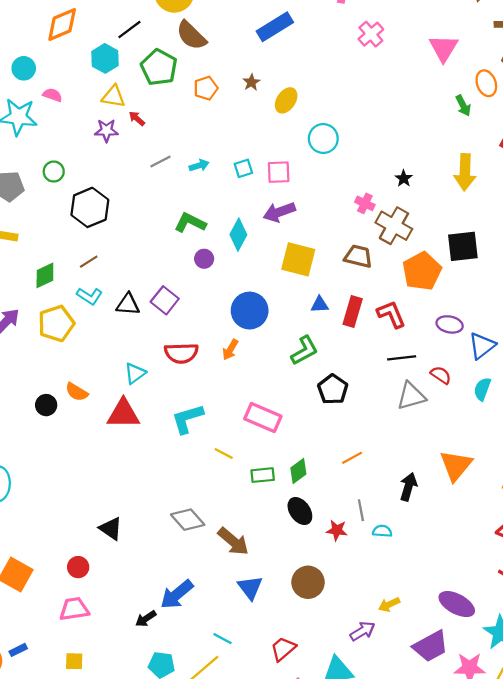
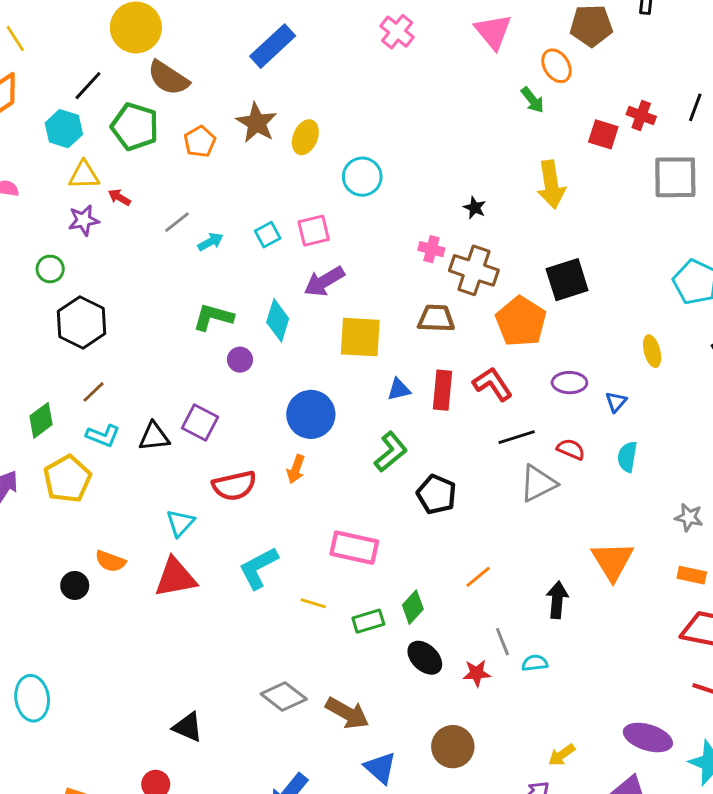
brown star: (251, 82) -> (257, 123), size x1.8
gray line: (161, 162) -> (177, 222), moved
green circle: (54, 172) -> (50, 269), moved
blue triangle: (482, 346) -> (616, 402), size x0.6

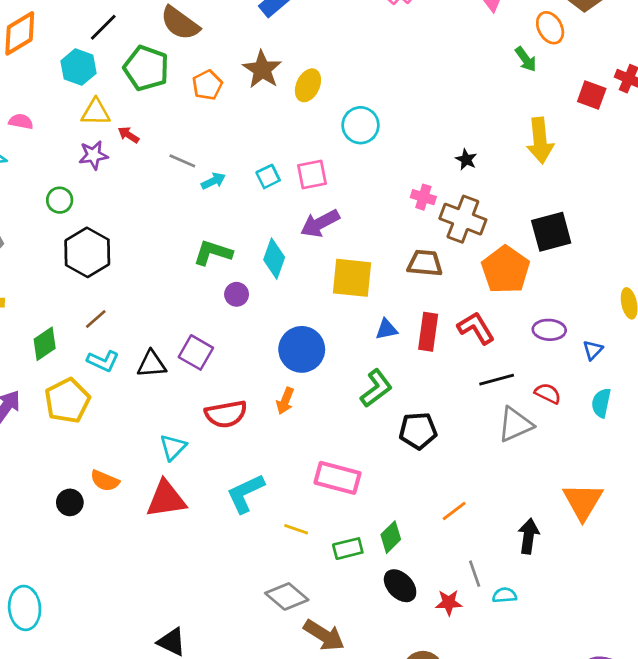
gray line: (177, 222) -> (182, 161), turned 60
black pentagon: (436, 494) -> (418, 431), turned -30
gray diamond: (284, 697) -> (287, 596), moved

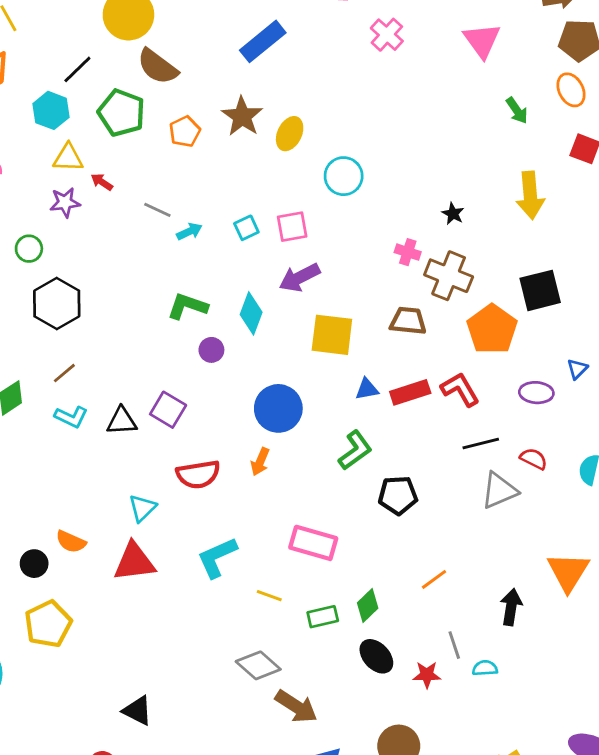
orange ellipse: (550, 28) -> (571, 90), moved
red rectangle: (428, 332) -> (410, 392), turned 63
blue triangle: (593, 350) -> (577, 369), moved
yellow pentagon: (67, 401) -> (48, 624), moved

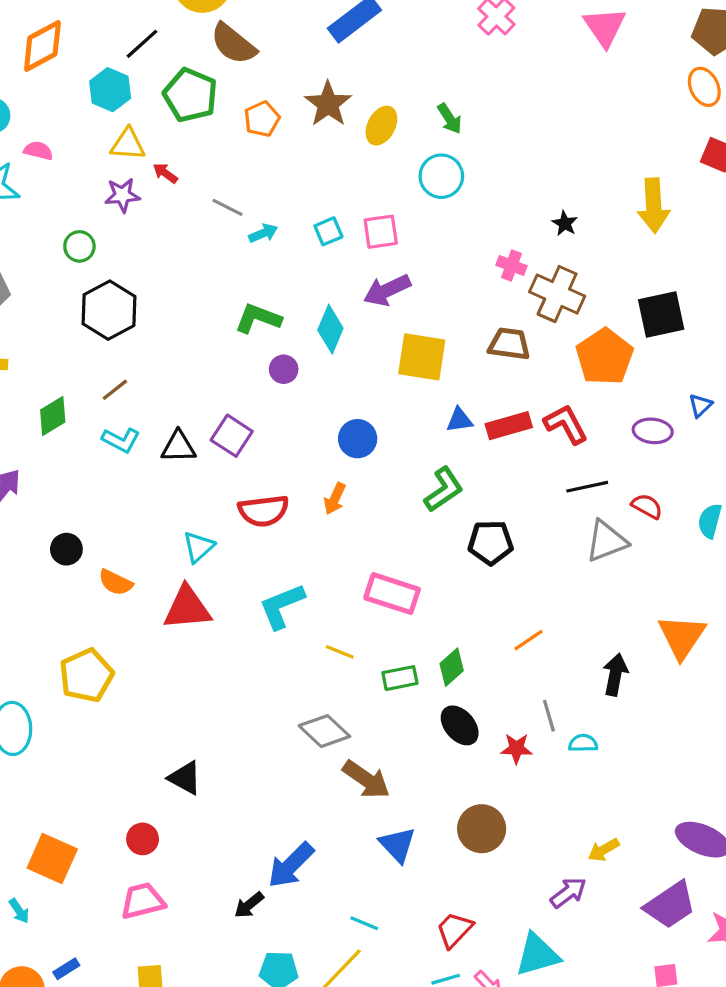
green arrow: (517, 110) -> (450, 119), moved
blue circle: (278, 408) -> (358, 439), size x0.7
black circle: (34, 564) -> (66, 549), moved

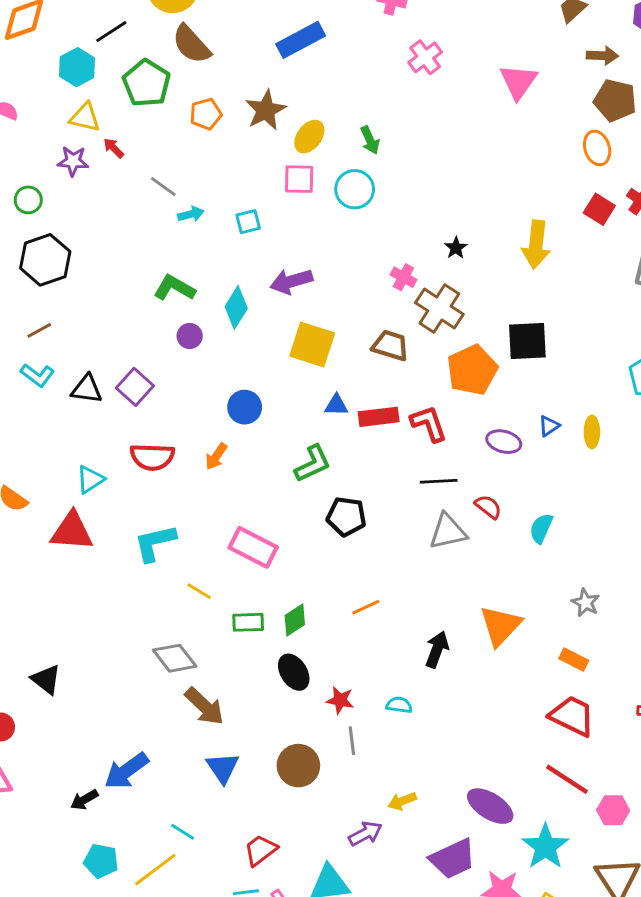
pink square: (381, 232) -> (299, 179), moved
gray line: (549, 716) -> (352, 741), moved

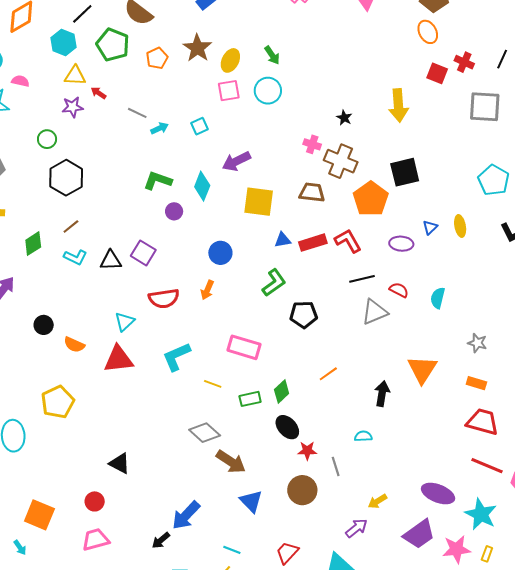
red star: (340, 700) -> (307, 451), moved

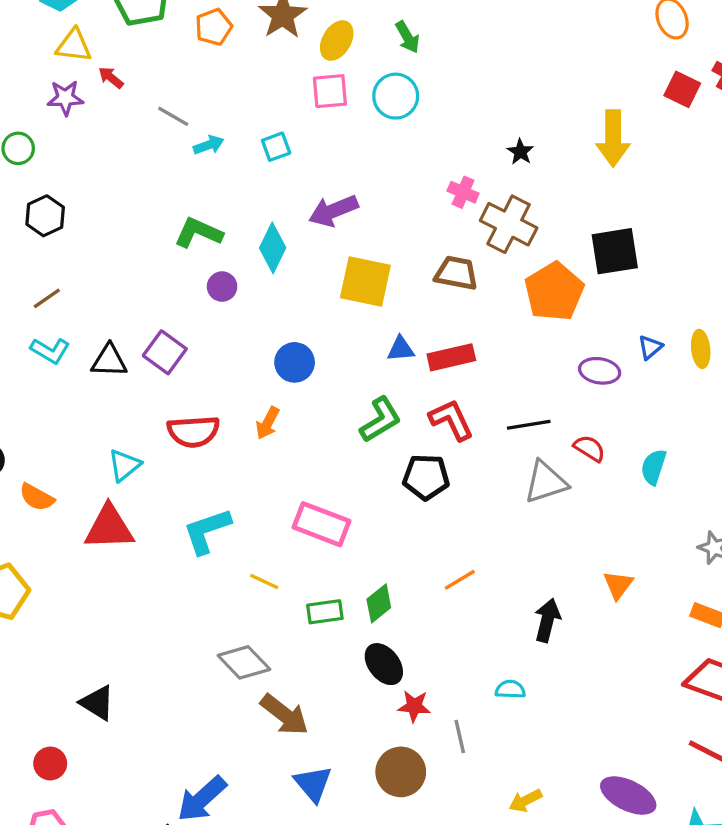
black hexagon: (66, 178) -> (45, 216), size x0.7
red L-shape: (348, 241) -> (451, 420), moved
orange triangle: (422, 369) -> (618, 585), size x0.6

